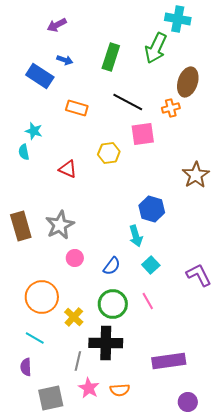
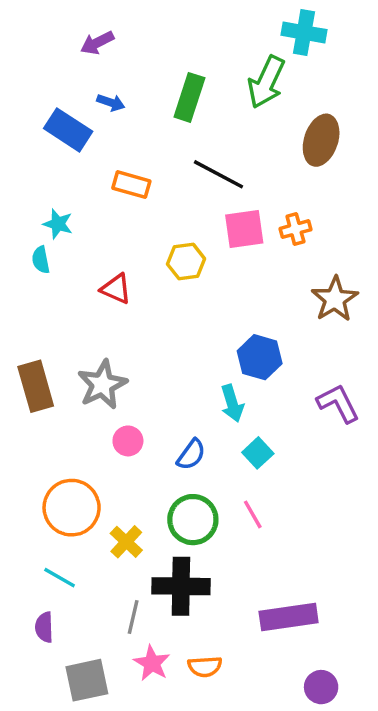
orange cross: (171, 108) -> (295, 229), moved
purple L-shape: (199, 275) -> (338, 403), moved

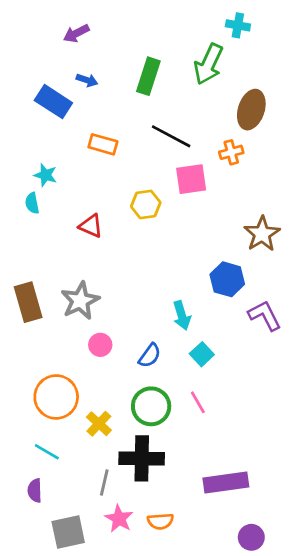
cyan cross: (304, 32) -> (238, 25), size x0.7
orange cross: (295, 229) -> (231, 152), moved
blue hexagon: (260, 357) -> (227, 279), moved

